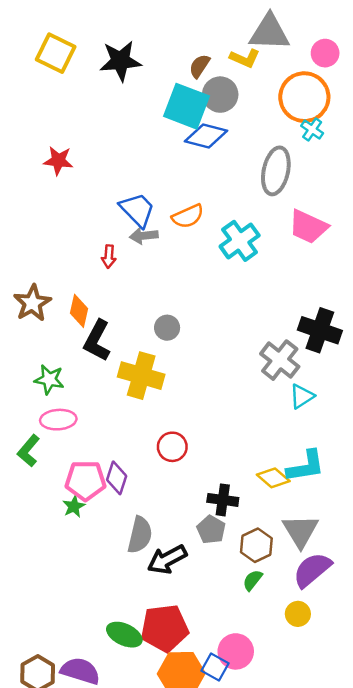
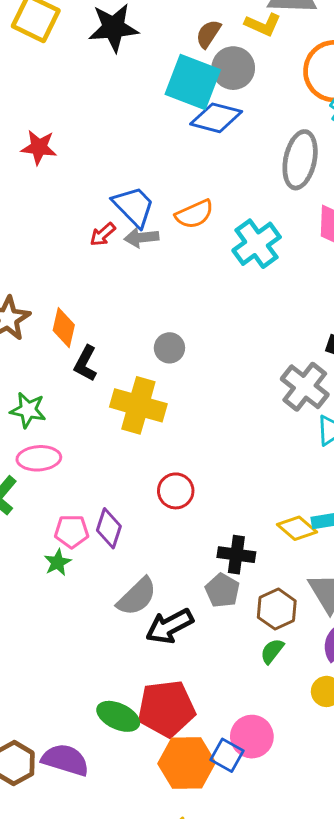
red arrow: (109, 256) -> (103, 234), moved, turned 45
black L-shape: (97, 341) -> (86, 363), size x0.7
pink pentagon: (85, 480) -> (72, 531), size x0.7
gray semicircle: (140, 535) -> (137, 597), turned 33

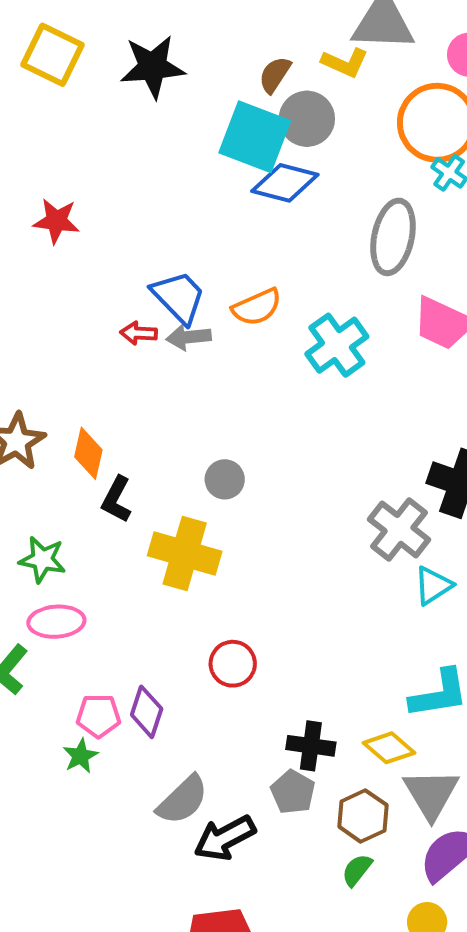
red arrow: (103, 234) -> (139, 333), turned 44
yellow diamond: (297, 528) -> (389, 748), moved

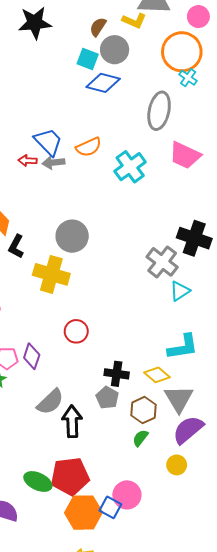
cyan square: (255, 137) -> (88, 59), size x0.6
gray circle: (225, 479) -> (72, 236), size x1.6
black arrow: (225, 838) -> (72, 421), turned 116

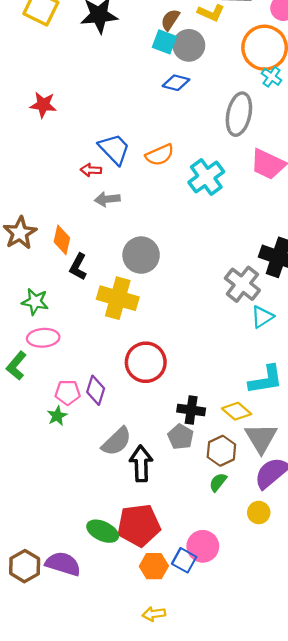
cyan square: (88, 59) -> (164, 42), moved
blue diamond: (103, 83) -> (176, 83), size x0.7
gray arrow: (53, 163) -> (107, 199), moved
red circle: (76, 331) -> (146, 362), size x1.5
orange hexagon: (83, 513) -> (154, 566), size x0.7

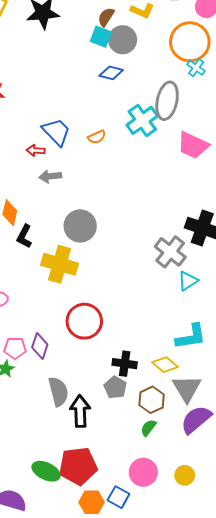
orange semicircle: (160, 155) -> (97, 137), size x0.7
cyan cross: (206, 177) -> (142, 120), moved
gray semicircle: (117, 441) -> (58, 392), turned -60
yellow circle: (259, 513) -> (185, 475), moved
pink circle: (203, 546) -> (143, 472), moved

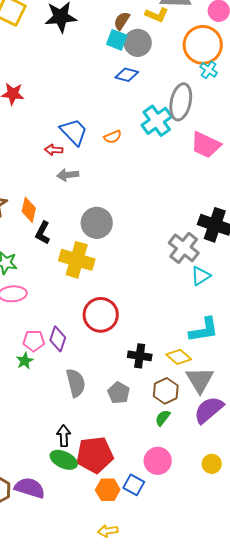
gray pentagon: (115, 387) -> (119, 393), moved
black arrow: (80, 411) -> (64, 436), moved, size x0.7
yellow circle: (185, 475) -> (212, 464), moved

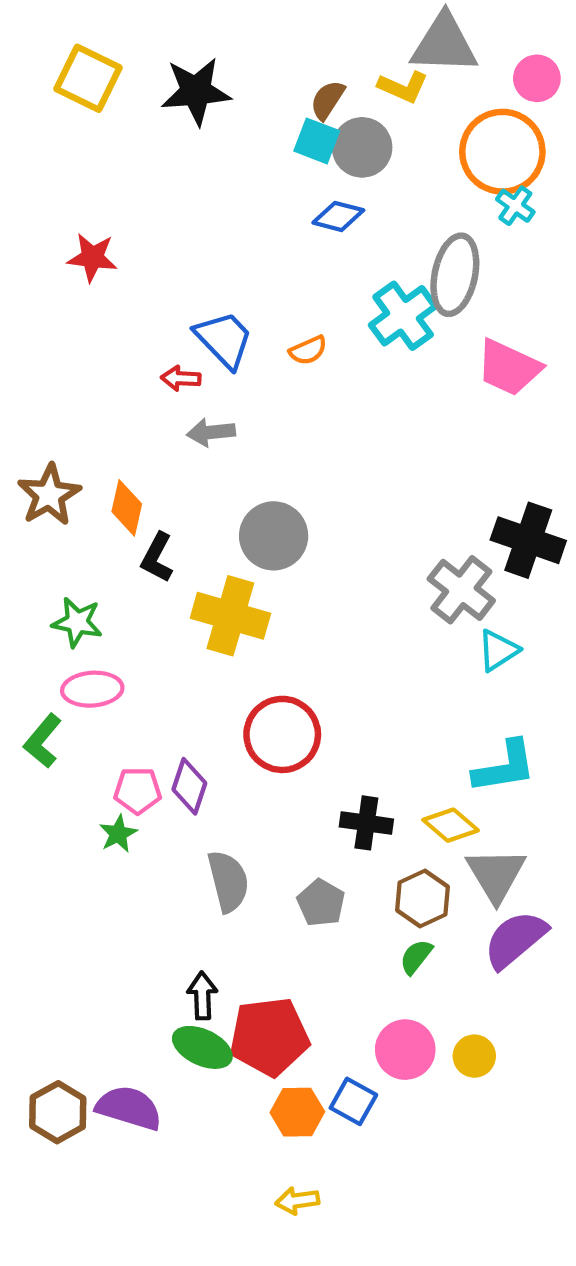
yellow circle: (212, 464) -> (474, 1056), moved

